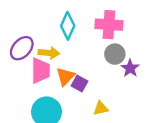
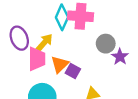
pink cross: (109, 25) -> (81, 16), moved
purple ellipse: (22, 48) -> (19, 38), turned -65
yellow arrow: (49, 53) -> (44, 42), turned -54

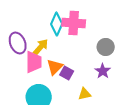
gray circle: (106, 44) -> (106, 47), moved
purple star: (120, 57) -> (103, 71), moved

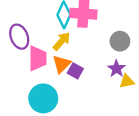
yellow arrow: (41, 47) -> (62, 41), moved
yellow triangle: (85, 94) -> (127, 81), moved

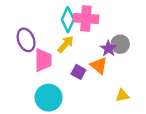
orange triangle: (62, 64) -> (99, 66), moved, turned -36
purple star: (116, 69) -> (108, 48), moved
yellow triangle: (127, 81) -> (122, 95), moved

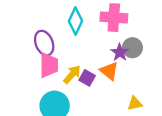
pink cross: (86, 19) -> (114, 18), moved
purple ellipse: (26, 40) -> (44, 43), moved
yellow arrow: (66, 44) -> (72, 74), moved

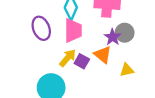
pink trapezoid: (49, 65) -> (73, 30), moved
yellow triangle: (135, 103) -> (127, 70), moved

